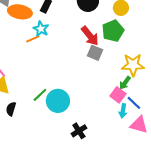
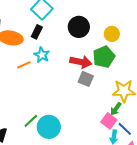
cyan star: (41, 29) -> (42, 55), moved
red arrow: (90, 36) -> (81, 62), turned -40

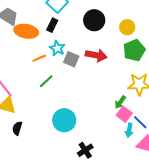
green pentagon: (104, 57) -> (134, 50), moved
gray square: (86, 79) -> (71, 59), moved
green arrow: (116, 109) -> (120, 102), moved
green line: (31, 121) -> (46, 81), moved

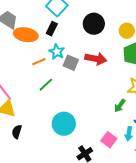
pink square: (124, 114) -> (109, 140), moved

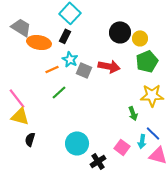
black circle: (94, 24) -> (120, 32), moved
green arrow: (120, 106) -> (133, 113), turned -56
cyan circle: (64, 124) -> (77, 143), moved

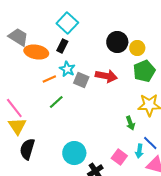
yellow triangle: (20, 116) -> (17, 126), turned 42
black semicircle: (30, 139) -> (27, 149), size x1.5

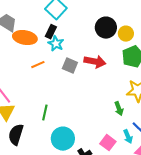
cyan star: (67, 69) -> (56, 44), moved
green line: (56, 102) -> (45, 113), moved, turned -35
cyan arrow: (139, 151) -> (128, 137), turned -32

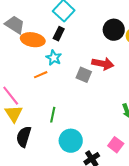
cyan star: (56, 44) -> (54, 58), moved
orange line: (38, 65) -> (41, 75), moved
gray square: (70, 66) -> (84, 75), moved

